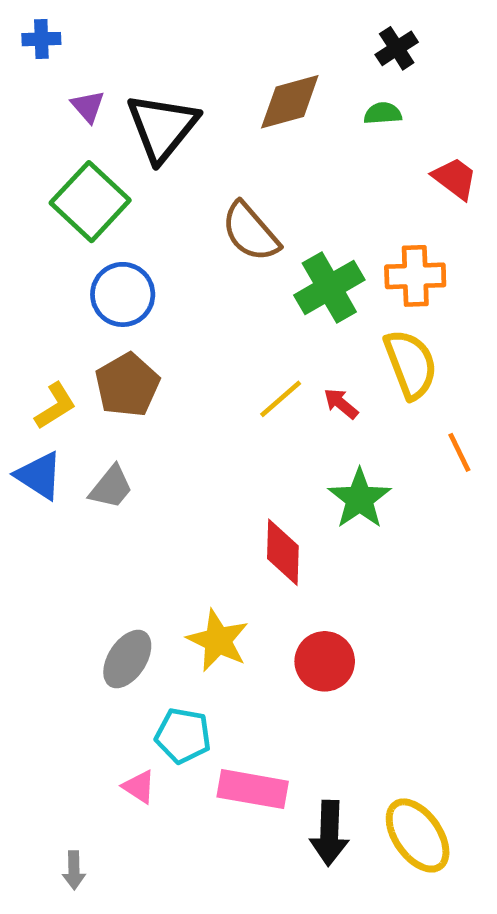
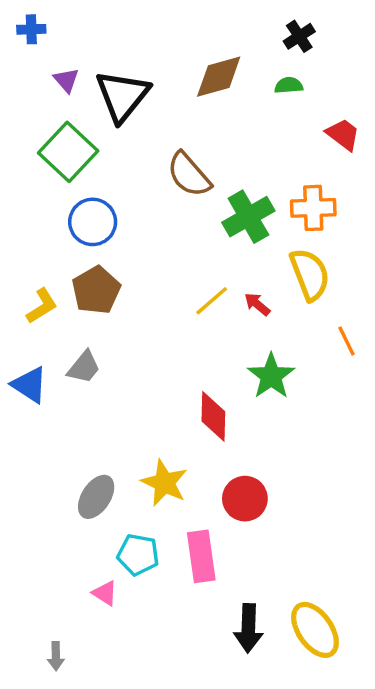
blue triangle: (39, 476) -> (30, 385), moved
pink rectangle: (253, 789) -> (201, 556), moved, turned 72

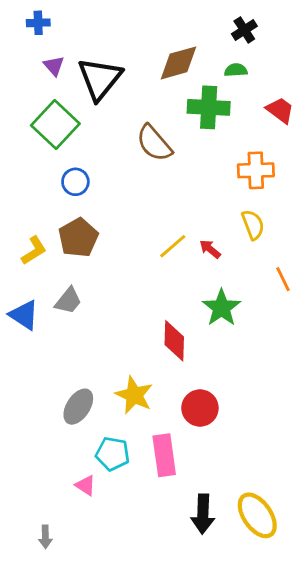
blue cross: (31, 29) -> (38, 23), moved
green cross: (248, 217) -> (209, 107), moved, turned 33
blue circle: (93, 222) -> (75, 182), size x0.7
yellow semicircle: (310, 274) -> (253, 225), size x0.7

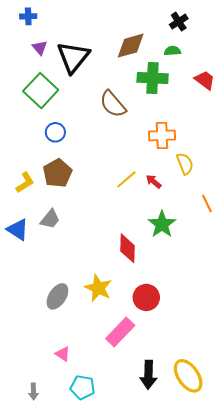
orange cross: (256, 170) -> (162, 135), moved
cyan pentagon: (113, 454) -> (83, 387), moved
pink rectangle: (164, 455) -> (120, 332), turned 52

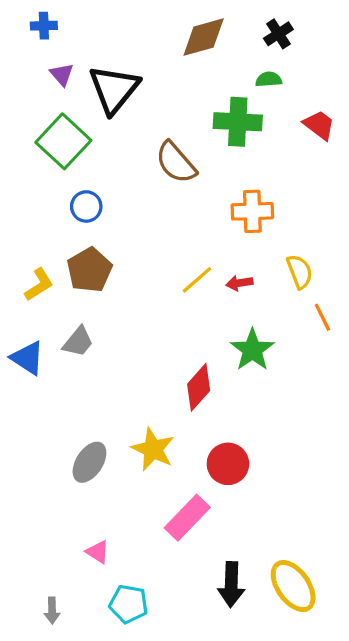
brown diamond: (131, 46) -> (204, 37), moved
yellow semicircle: (185, 164) -> (300, 272), moved
red arrow: (154, 181) -> (239, 283), turned -49
red diamond: (127, 248) -> (199, 387), turned 40

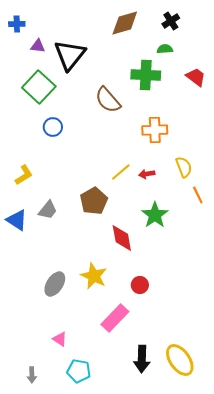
blue cross: (44, 26) -> (17, 24), moved
purple triangle: (62, 75) -> (38, 46), turned -42
brown pentagon: (89, 270) -> (94, 201), moved
red diamond: (199, 387) -> (122, 238), turned -52
red circle: (228, 464) -> (140, 285), size x0.7

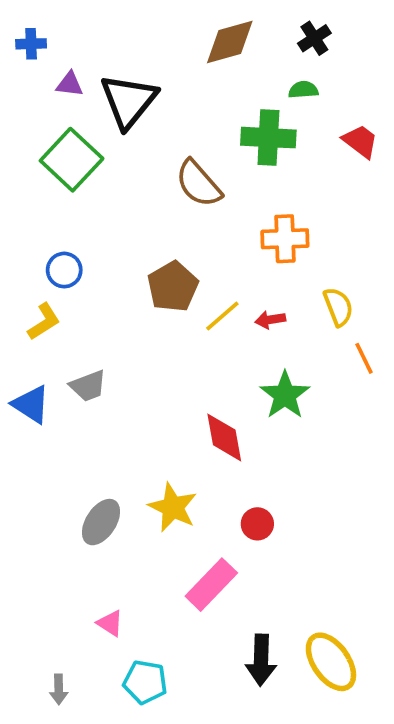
blue circle: (53, 127) -> (64, 270), moved
brown pentagon: (94, 201) -> (173, 287), moved
gray trapezoid: (48, 210) -> (88, 386), turned 30

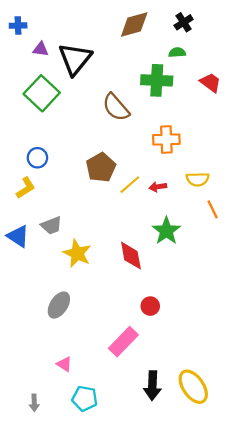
yellow semicircle: (338, 307) -> (198, 179), turned 110
yellow star: (173, 507) -> (77, 253), moved

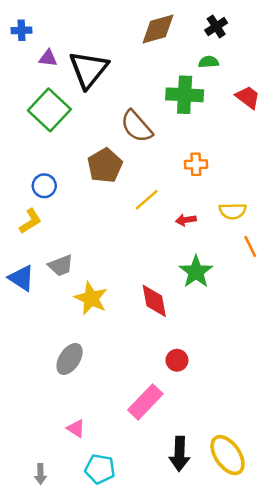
orange cross: (166, 139) -> (196, 164), size x0.7
brown pentagon: (101, 167) -> (105, 166), moved
yellow line: (130, 185) -> (147, 200), moved

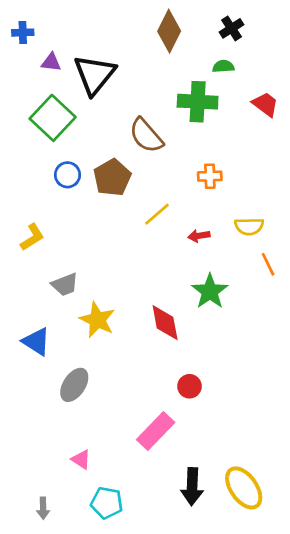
brown diamond: (158, 29) -> (169, 31), turned -48
blue circle: (44, 186) -> (67, 175), moved
blue triangle: (21, 278) -> (36, 342), moved

